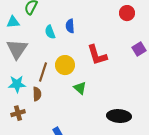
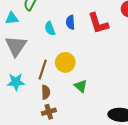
red L-shape: (97, 55) -> (98, 23), moved
brown semicircle: (37, 94) -> (46, 92), moved
brown cross: (18, 113) -> (49, 112), moved

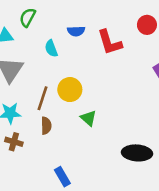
blue semicircle: (70, 22) -> (76, 31), moved, turned -88
brown cross: (49, 112) -> (14, 142), moved, turned 32

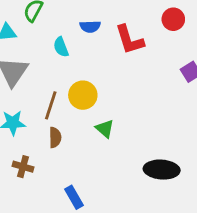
brown cross: (14, 142) -> (23, 167), moved

